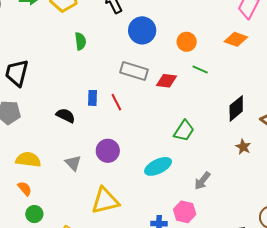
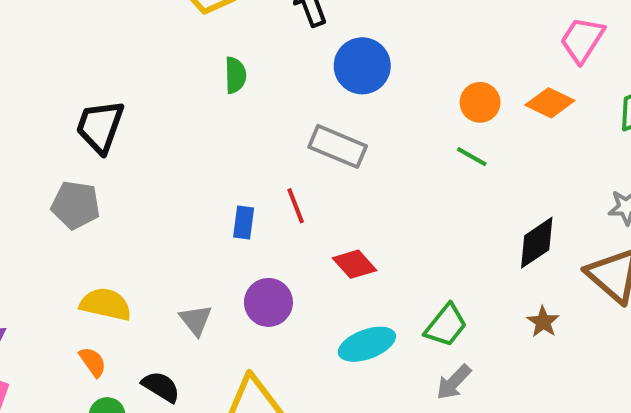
orange circle: (187, 42) -> (480, 102), moved
red diamond: (167, 81) -> (354, 264), moved, turned 35
blue rectangle: (93, 98) -> (244, 223), moved
black semicircle: (66, 116) -> (161, 387), moved
green trapezoid: (184, 131) -> (446, 325), moved

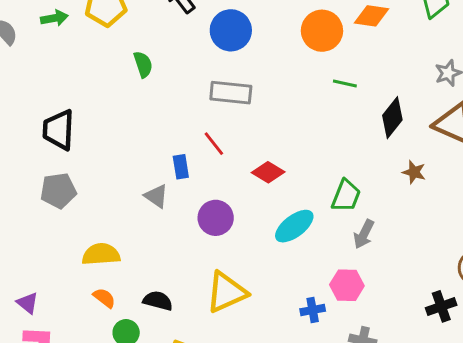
orange circle: (480, 102) -> (322, 31), size x1.4
green line: (472, 157) -> (345, 84), moved
gray triangle: (196, 320) -> (156, 196), moved

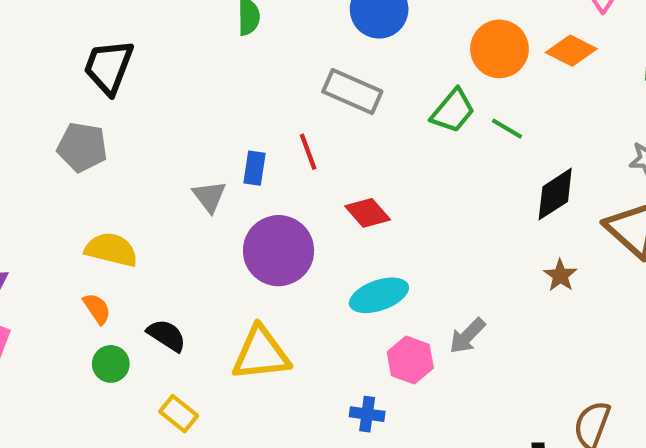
green trapezoid: (346, 196) -> (453, 111), moved
purple circle: (216, 218) -> (279, 251), size x1.4
pink hexagon: (347, 285) -> (410, 360), moved

